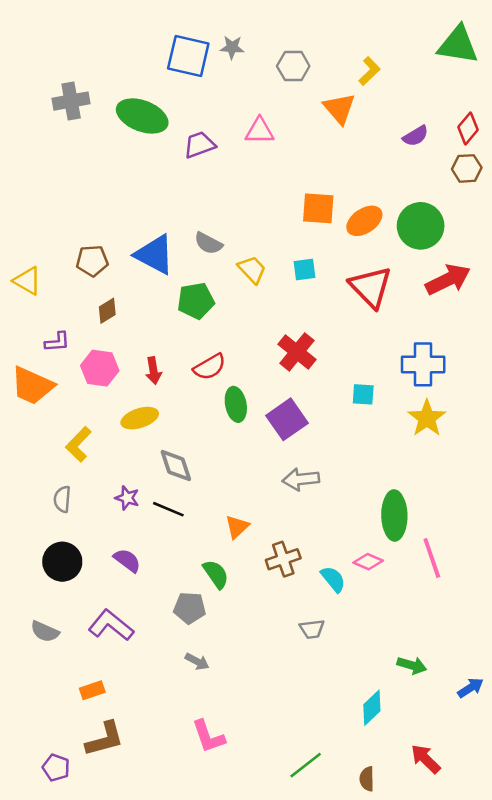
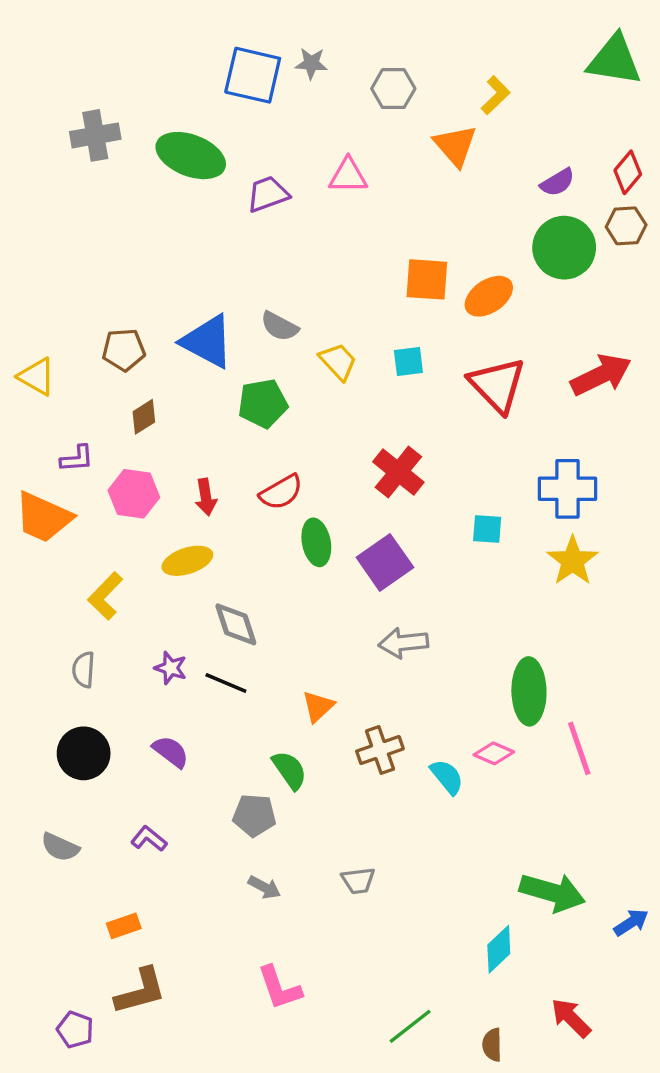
green circle: (421, 226) -> (564, 248), moved
purple L-shape: (111, 625) -> (149, 839), size x0.6
gray trapezoid: (312, 629) -> (358, 881), moved
green arrow: (412, 665) -> (552, 892), size x1.6

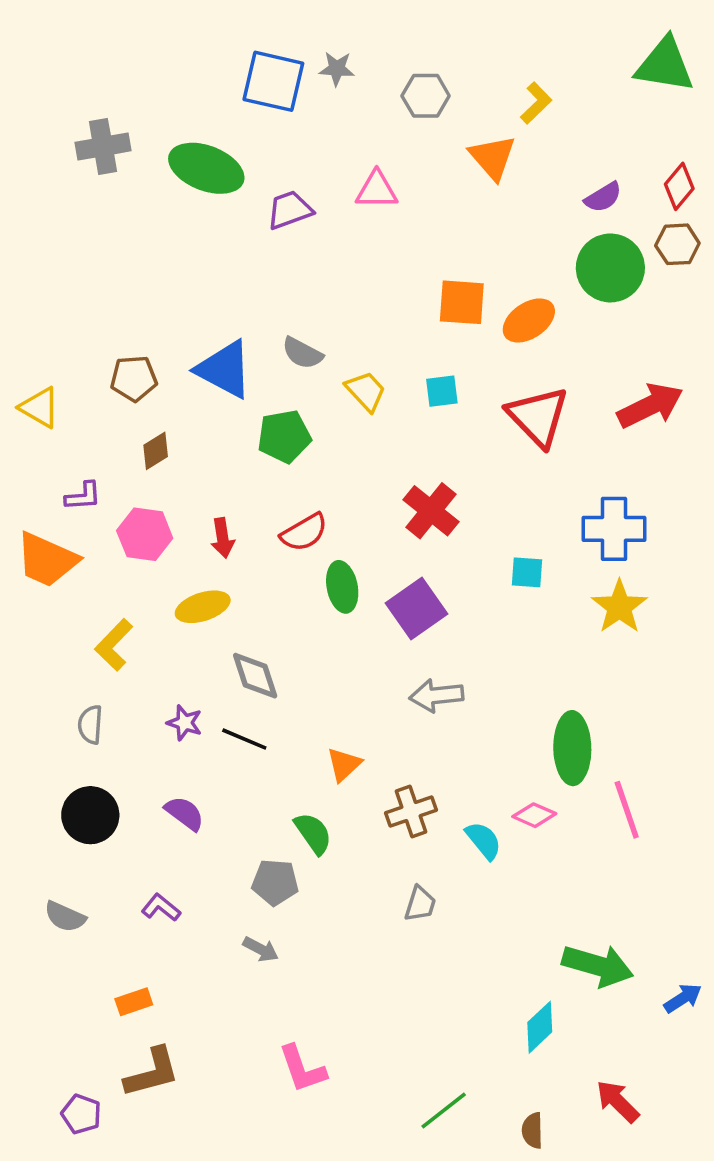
gray trapezoid: (358, 881) -> (420, 904), moved, turned -66
gray arrow: (264, 887) -> (261, 949), moved

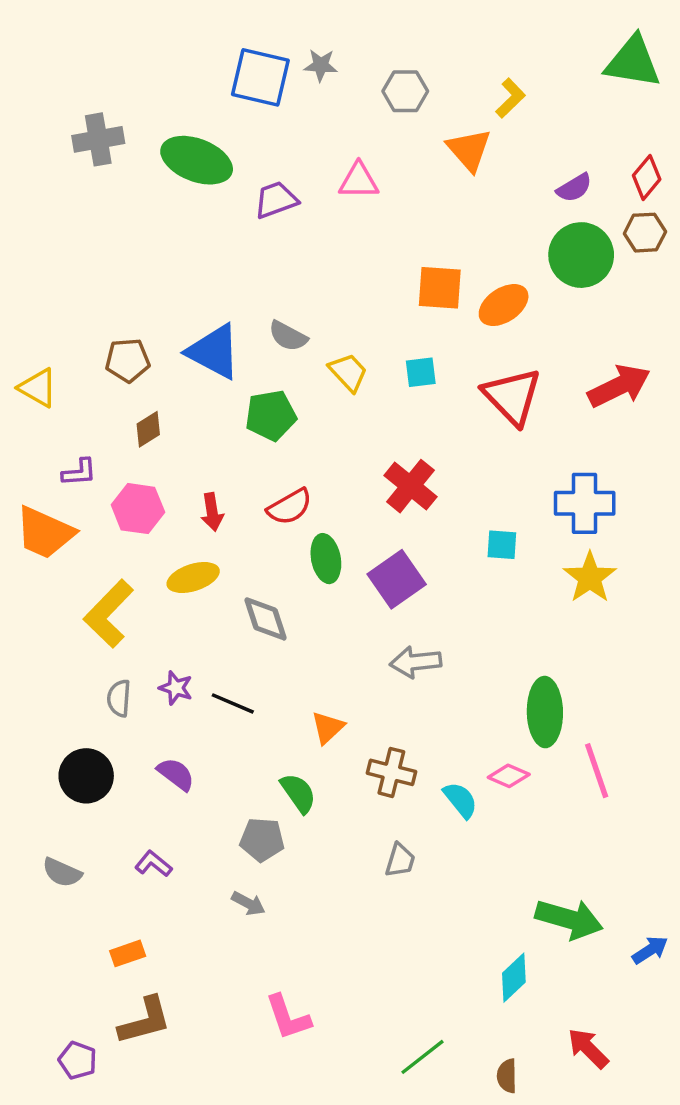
yellow L-shape: (114, 645) -> (109, 614), size x1.4
gray diamond: (255, 676) -> (266, 619), moved
gray semicircle: (90, 725) -> (119, 698), moved
brown cross: (411, 812) -> (391, 772), turned 33

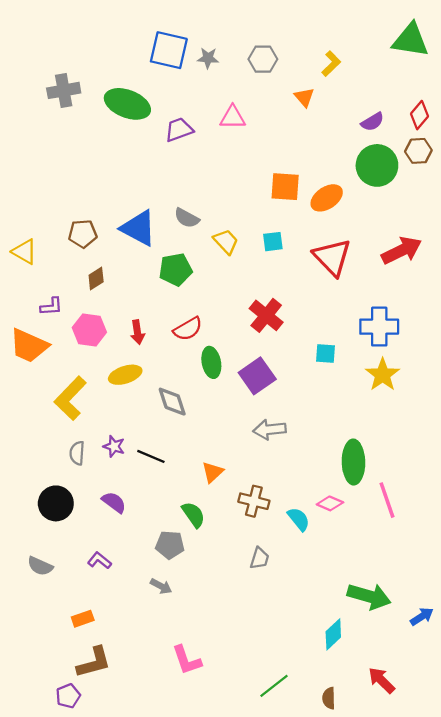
gray star: (321, 65) -> (208, 58), moved
orange triangle: (469, 150) -> (304, 97), size x0.7
purple pentagon: (78, 1060) -> (68, 696), moved, turned 30

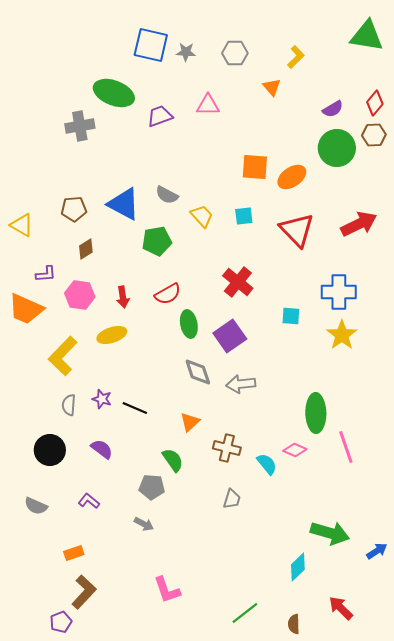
gray cross: (64, 90) -> (80, 126), moved
gray diamond: (172, 402) -> (198, 372), moved
brown L-shape: (94, 662) -> (84, 592), turned -32

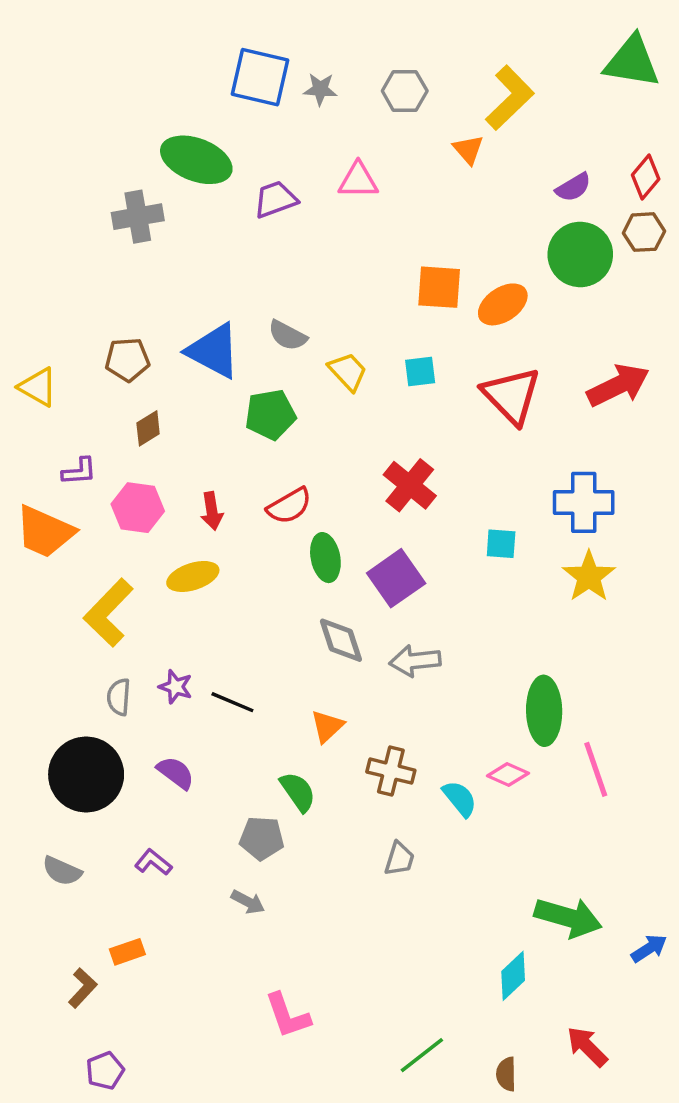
yellow L-shape: (296, 57) -> (510, 98), size x1.6
black circle: (50, 450) -> (86, 774), size x1.4
brown L-shape: (84, 592) -> (83, 988), moved, size x0.7

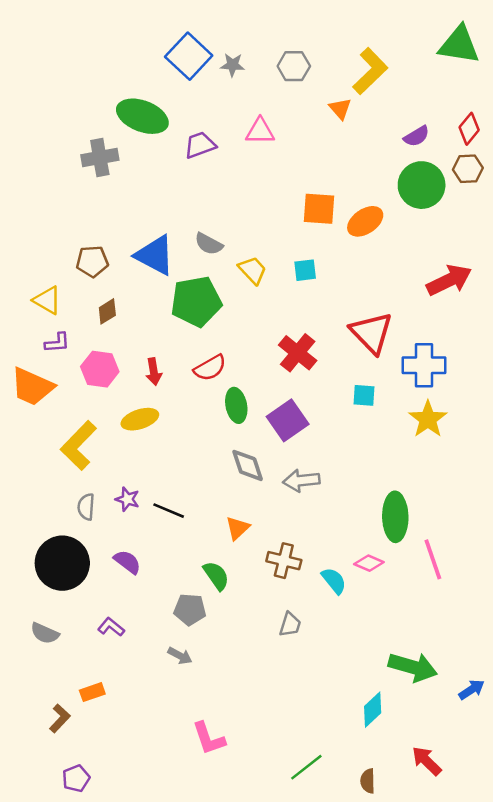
blue square: (260, 77) -> (189, 56), turned 30
yellow triangle: (38, 387) -> (47, 300), moved
red triangle: (511, 396) -> (371, 333), moved
green pentagon: (270, 415) -> (196, 301), size x1.4

